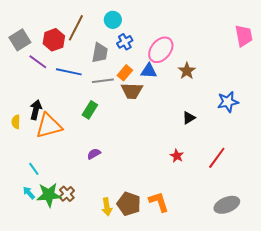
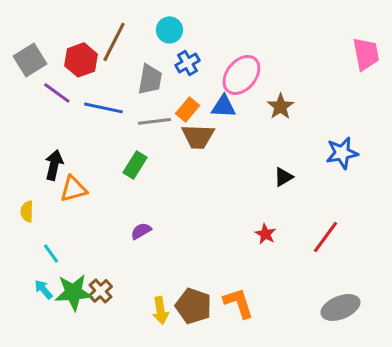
yellow semicircle: (16, 122) -> (27, 211), moved
orange triangle: (49, 126) -> (73, 189), size x0.7

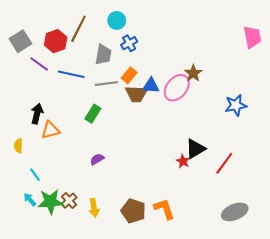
pink ellipse: (241, 75) -> (177, 88), moved
blue triangle: (223, 106) -> (151, 86), moved
black triangle: (283, 177) -> (195, 149), moved, size x1.5
yellow arrow: (160, 310) -> (94, 208), moved

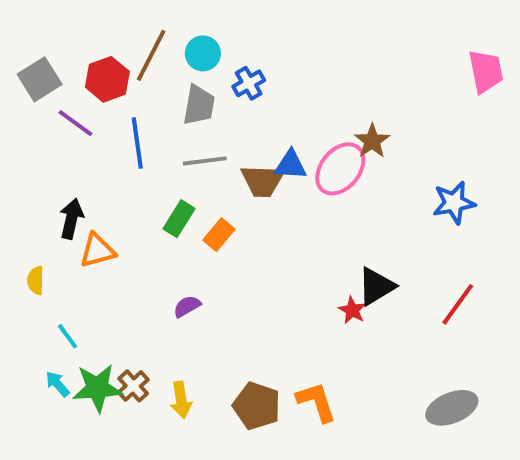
cyan circle: (117, 20) -> (203, 53), moved
blue line: (71, 74) -> (137, 143), turned 70
orange rectangle: (129, 75) -> (219, 235), moved
red line: (224, 163) -> (458, 304), moved

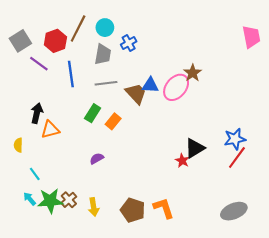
brown trapezoid: (263, 181) -> (136, 94), turned -135
blue star: (454, 203) -> (235, 139), moved

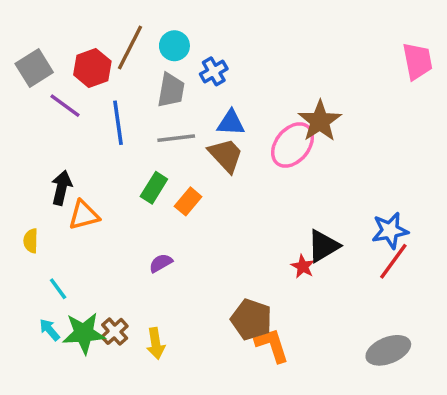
brown star: (193, 73) -> (320, 121), size x1.4
blue triangle: (150, 85) -> (231, 123), moved
brown pentagon: (133, 210) -> (251, 320), moved

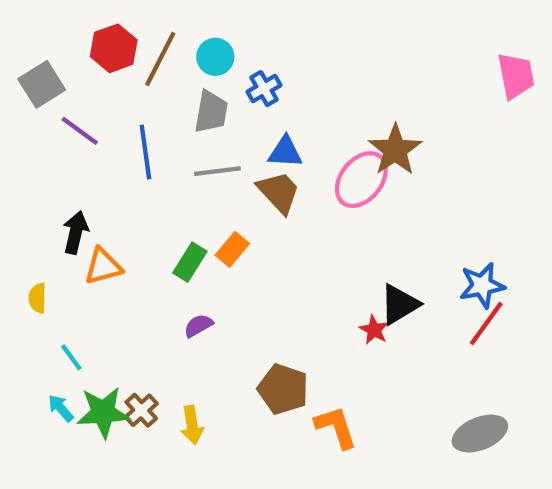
red hexagon: (92, 68) -> (114, 48), moved
green rectangle: (154, 188) -> (190, 262), moved
brown pentagon: (251, 320) -> (283, 389), moved

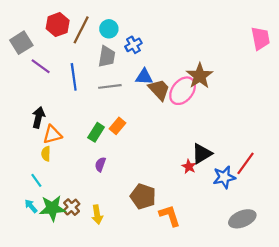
brown trapezoid: (279, 192) -> (159, 90), moved
blue star: (482, 285) -> (224, 177), moved
yellow semicircle: (38, 298) -> (46, 154), moved
purple semicircle: (198, 326) -> (100, 164), turned -40

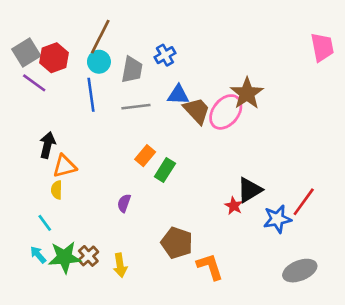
red hexagon: (58, 25) -> (54, 58), moved
cyan circle: (109, 29) -> (99, 62), moved
purple line: (41, 66) -> (34, 83), moved
green rectangle: (96, 132) -> (165, 170), moved

